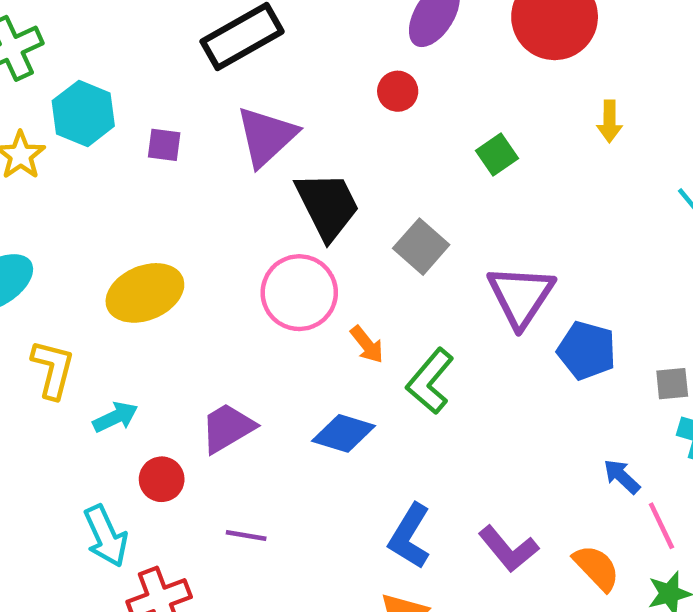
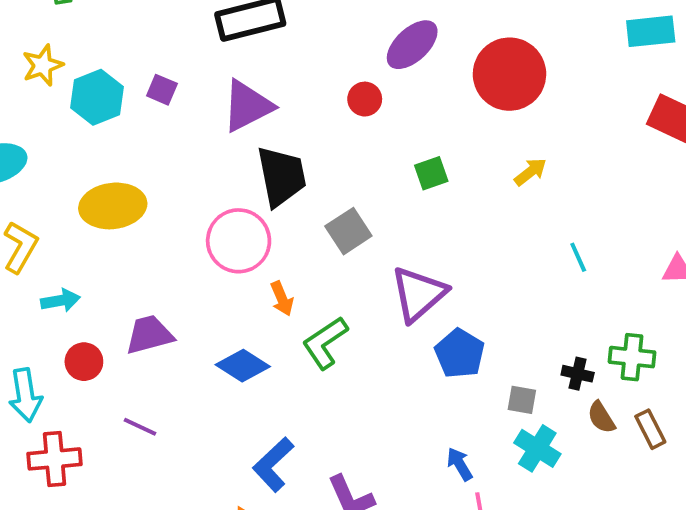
cyan hexagon: (83, 113) -> (97, 97), moved
yellow arrow: (610, 121) -> (530, 172), turned -144

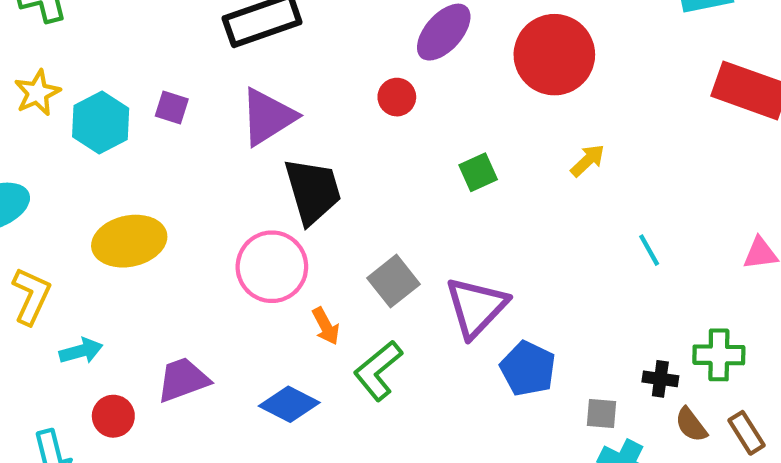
gray square: (348, 231) -> (394, 281), moved

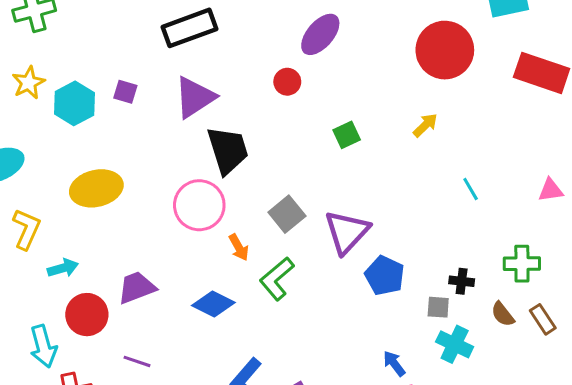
red circle: (554, 55) -> (445, 50), moved
black cross: (660, 379) -> (462, 281), moved
red circle: (113, 416) -> (87, 315), size x1.4

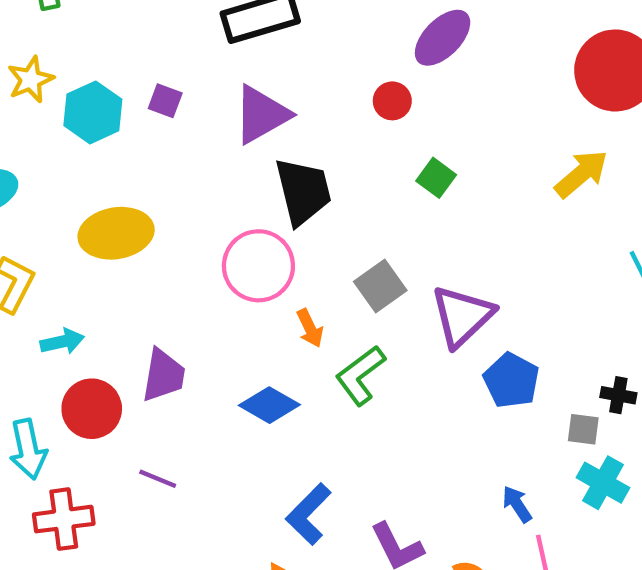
yellow arrow: (425, 125) -> (581, 174), size x1.5
green square: (347, 135) -> (436, 178), moved, turned -32
purple trapezoid: (137, 288) -> (164, 375), turned 117

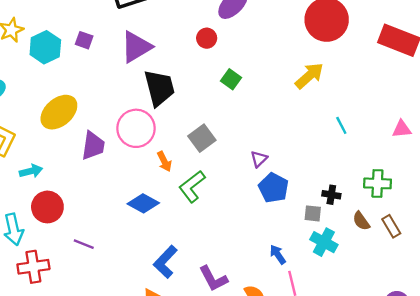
yellow ellipse: (116, 233) -> (59, 112), turned -30
purple triangle: (462, 316) -> (259, 159), moved, size x0.5
purple trapezoid: (164, 375) -> (93, 146), moved

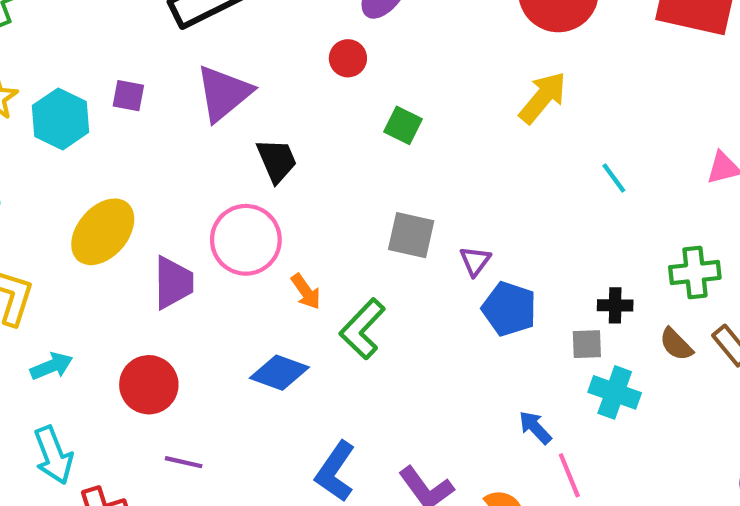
black trapezoid: (159, 88) -> (277, 160), size x0.7
gray square: (202, 138) -> (411, 235), moved, turned -32
cyan arrow: (31, 171) -> (52, 366), moved
red circle: (47, 207) -> (149, 385), moved

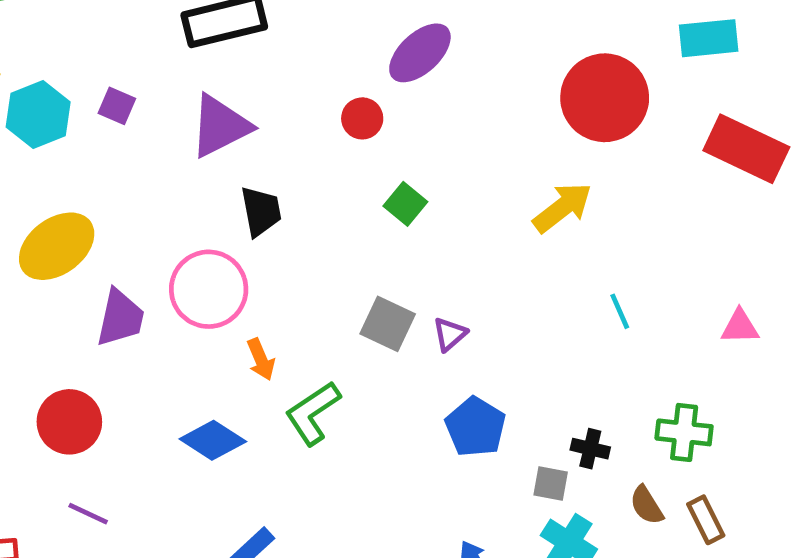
purple triangle: (475, 261) -> (450, 334), moved

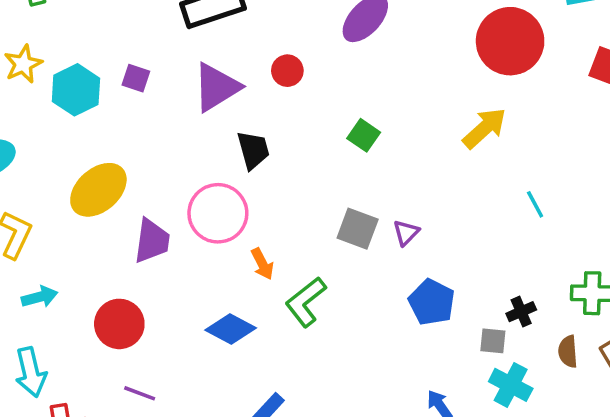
red circle: (362, 118) -> (287, 71), moved
black cross: (590, 449) -> (521, 312), turned -32
brown semicircle: (647, 505) -> (568, 352), turned 32

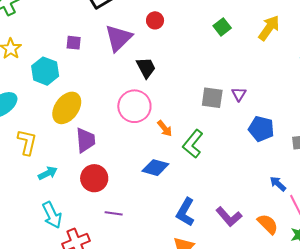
cyan hexagon: (76, 90) -> (45, 71), moved
green square: (364, 135) -> (222, 27), moved, turned 30
purple trapezoid: (152, 241) -> (86, 140), moved

